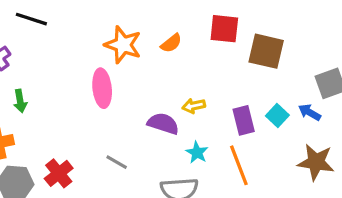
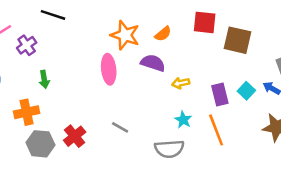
purple semicircle: (163, 124) -> (153, 63), moved

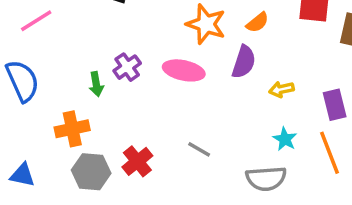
purple cross: (27, 45) -> (127, 67), moved
purple semicircle: (153, 63) -> (244, 62), turned 90
pink ellipse: (109, 69) -> (184, 70), turned -72

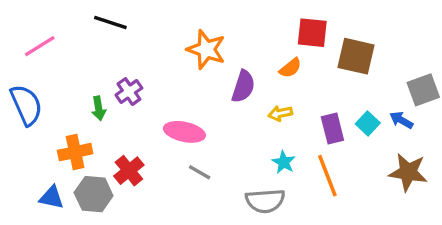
orange semicircle: (257, 22) -> (290, 68), moved
pink ellipse: (184, 70) -> (184, 132), moved
red cross: (137, 161) -> (129, 171), moved
blue triangle: (22, 175) -> (52, 197), moved

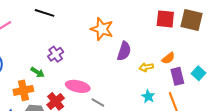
brown square: (356, 56) -> (191, 20), moved
orange semicircle: (290, 68) -> (168, 58), moved
green arrow: (99, 108) -> (38, 72), moved, turned -48
pink ellipse: (184, 132) -> (78, 86), moved

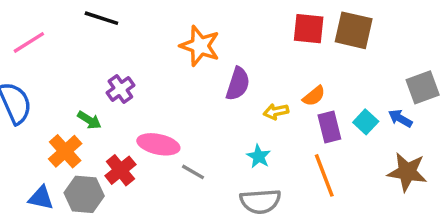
orange cross: (23, 90) -> (65, 151), turned -30
cyan star: (148, 96) -> (259, 156), moved

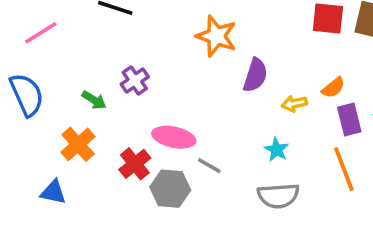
green arrow: (89, 120) -> (94, 100), moved
gray hexagon: (84, 194) -> (170, 189), moved

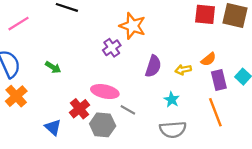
purple semicircle: (255, 75) -> (153, 66), moved
purple cross: (135, 81) -> (112, 48), moved
orange cross: (78, 144) -> (16, 96), moved
blue triangle: (53, 192) -> (53, 127), moved, turned 30

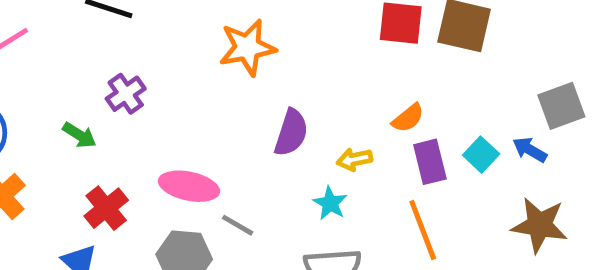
orange star: (132, 26) -> (247, 47), turned -30
purple cross: (112, 48) -> (126, 94), moved
yellow arrow: (183, 70) -> (354, 159), moved
red cross: (80, 109) -> (106, 208), moved

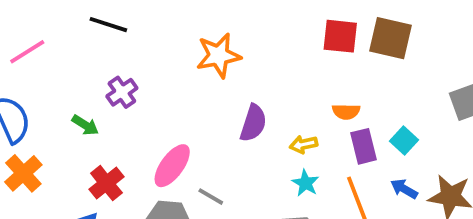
orange semicircle: (408, 118) -> (346, 112), turned 40
blue arrow: (530, 150) -> (404, 189), moved
pink ellipse: (189, 186) -> (172, 166), turned -66
cyan star: (330, 203) -> (305, 183), moved

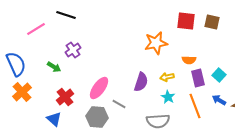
brown square: (390, 38) -> (212, 22), size x0.7
pink line: (27, 52) -> (36, 29), moved
orange star: (219, 56) -> (156, 43), moved
purple semicircle: (253, 123) -> (141, 82), moved

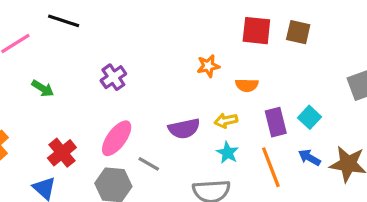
orange star: (156, 43) -> (208, 66), size x0.6
purple cross: (73, 50) -> (113, 77), moved
orange semicircle: (189, 60) -> (247, 85), moved
green arrow: (54, 67) -> (43, 88), moved
purple semicircle: (141, 82) -> (184, 129), turned 60

